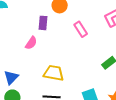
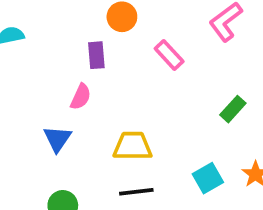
blue triangle: (11, 77) -> (57, 139), moved

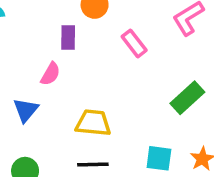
green rectangle: (233, 109) -> (187, 98), size x1.4
cyan square: (208, 178) -> (159, 158), turned 32

